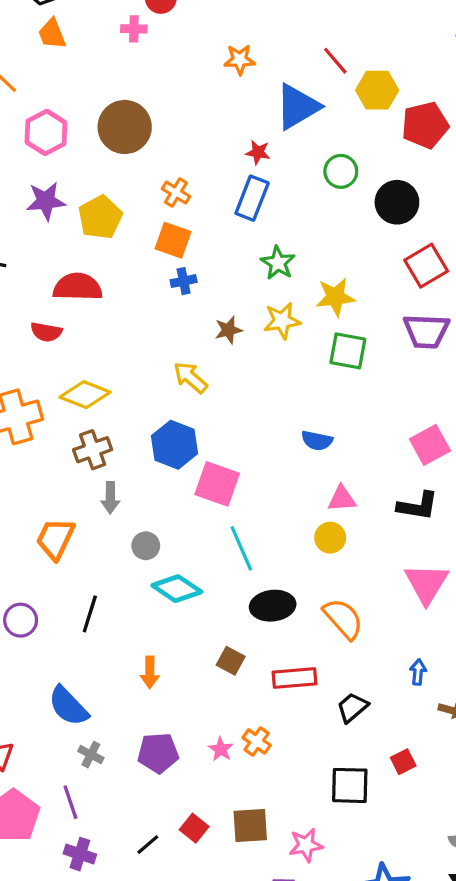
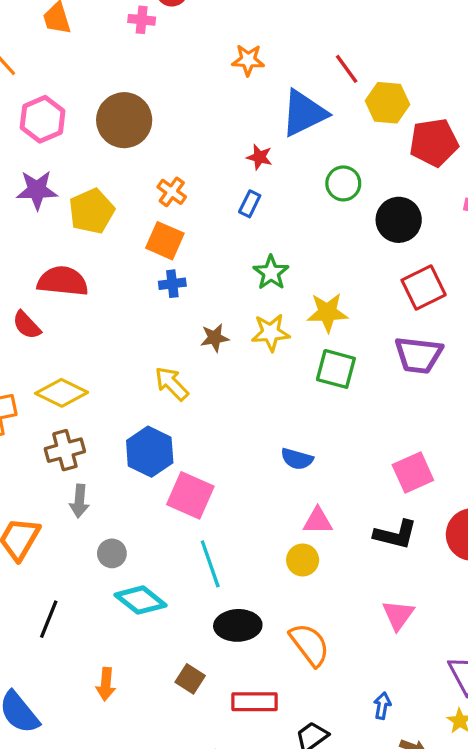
blue rectangle: (252, 198) -> (250, 204), size x0.6
red semicircle: (46, 332) -> (27, 325), turned 32
pink triangle: (426, 583) -> (398, 615), size x0.7

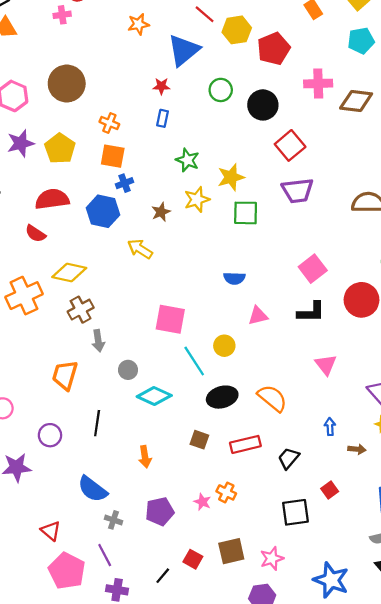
blue hexagon: (150, 452) -> (103, 211), moved
yellow circle: (303, 560) -> (224, 346), moved

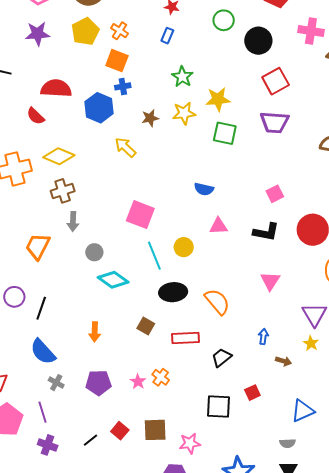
yellow pentagon: (60, 149) -> (85, 31), moved
pink square: (313, 269) -> (275, 194), size x0.7
black line: (97, 423) -> (41, 308), moved

